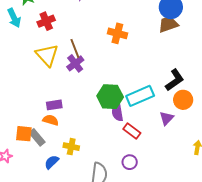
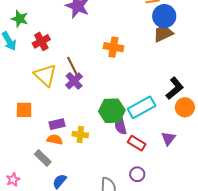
purple triangle: (167, 118) -> (168, 138), moved
orange square: (24, 134) -> (24, 110), moved
yellow cross: (71, 147) -> (80, 135), moved

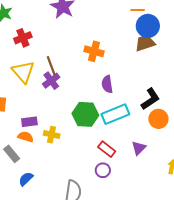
purple semicircle: (121, 126) -> (107, 84), moved
purple circle: (137, 174) -> (103, 170), moved

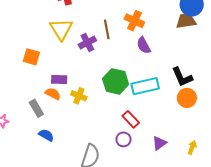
brown line: (51, 66) -> (107, 29), moved
purple semicircle: (107, 84) -> (144, 45), moved, turned -30
black L-shape: (150, 99) -> (182, 77), turned 90
purple triangle: (139, 148) -> (159, 143), moved
blue semicircle: (26, 179) -> (46, 135), turned 63

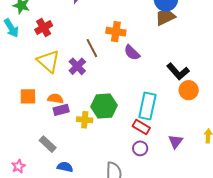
green hexagon: (116, 81) -> (104, 106), moved
cyan rectangle: (145, 86) -> (147, 106), moved, turned -48
orange semicircle: (53, 94) -> (56, 99), moved

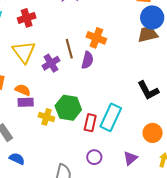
purple semicircle: (132, 53) -> (87, 60), moved, turned -132
orange circle: (189, 90) -> (153, 133), moved
red rectangle: (141, 127) -> (90, 123), moved, turned 60

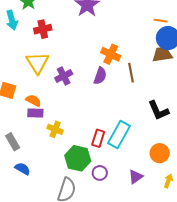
brown line: (69, 49) -> (131, 73), moved
green hexagon: (68, 108) -> (78, 158), moved

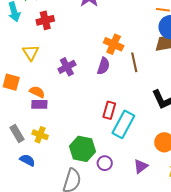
yellow triangle: (37, 63) -> (31, 53), moved, size x0.7
yellow cross: (55, 129) -> (40, 135), moved
red rectangle: (98, 138) -> (109, 110), moved

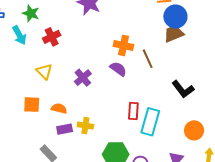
purple semicircle: (103, 66) -> (118, 69), turned -60
purple rectangle: (39, 104) -> (65, 129), moved
yellow cross: (40, 135) -> (85, 126), moved

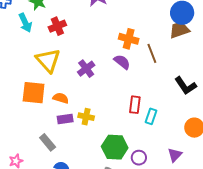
yellow triangle: (44, 71) -> (48, 60), size x1.5
orange square: (32, 105) -> (34, 93), size x1.4
cyan rectangle: (150, 122) -> (151, 116), size x0.6

